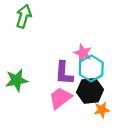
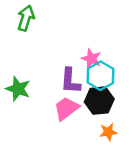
green star: (17, 80) -> (18, 89), turned 30
orange star: (102, 110) -> (108, 132), moved

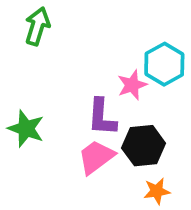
pink star: (91, 59) -> (132, 85), turned 30
cyan hexagon: (100, 76) -> (164, 64), moved

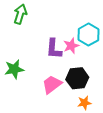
purple L-shape: (102, 117) -> (54, 49), moved
green star: (26, 129) -> (14, 69), turned -30

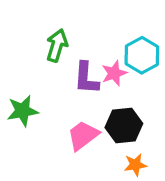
green arrow: (20, 14) -> (57, 45), moved

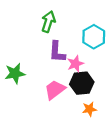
green arrow: (57, 45) -> (48, 22), moved
pink star: (114, 73) -> (75, 64), moved

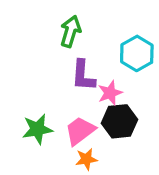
green star: (15, 73) -> (37, 129), moved
orange star: (89, 109) -> (86, 159), moved

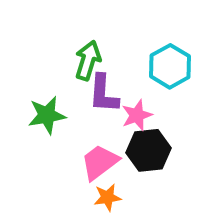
green arrow: (71, 31) -> (88, 60), moved
green star: (37, 129) -> (47, 115), moved

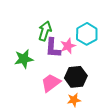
pink star: (137, 115) -> (68, 46), moved
orange star: (107, 197) -> (74, 100), moved

